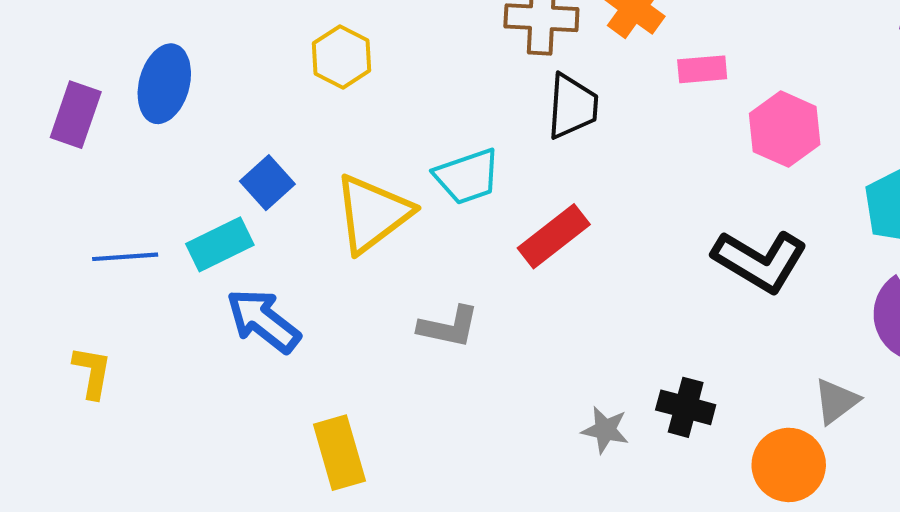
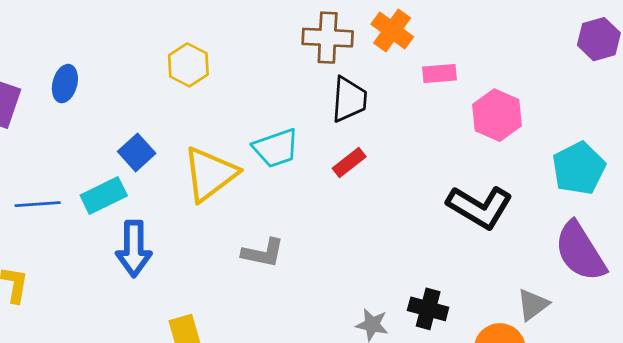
blue ellipse: (164, 84) -> (65, 84), size x0.7
red rectangle: (554, 236) -> (349, 162), moved, size x0.7
blue arrow: (263, 321) -> (134, 249), turned -128

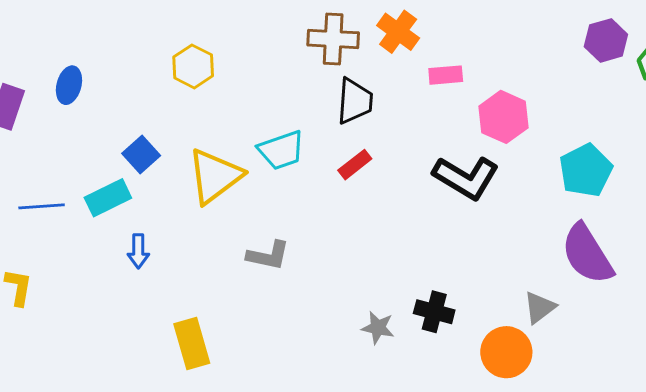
black L-shape: (480, 207) -> (466, 178), moved
blue arrow: (134, 249) -> (138, 251), size x0.6

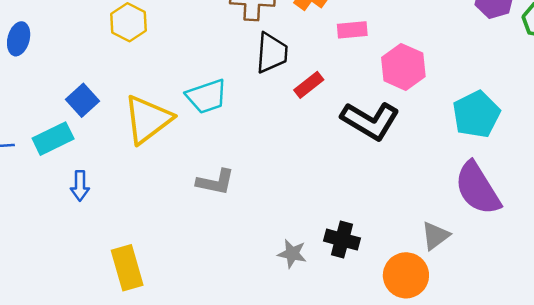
red rectangle: (355, 165) -> (309, 85), moved
gray L-shape: (268, 255) -> (215, 182), moved

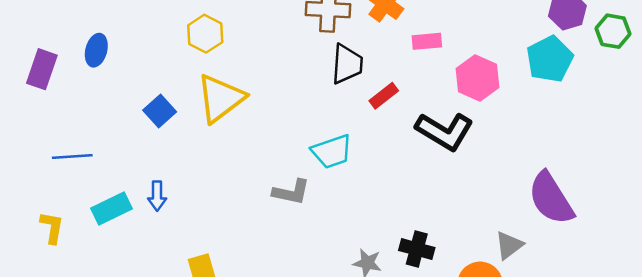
cyan trapezoid: (206, 96) -> (332, 151), moved
cyan pentagon: (476, 114) -> (550, 59), moved
yellow triangle: (148, 119) -> (220, 98), moved
cyan rectangle: (53, 139) -> (111, 208), moved

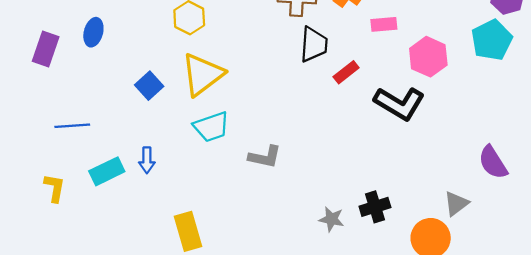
cyan trapezoid: (332, 151) -> (211, 127), moved
purple semicircle: (551, 198) -> (493, 162), size x0.7
black cross: (417, 249) -> (375, 207), turned -32

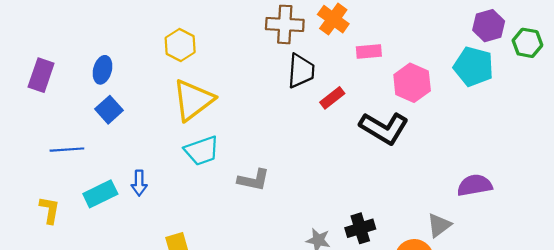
blue ellipse: (93, 32) -> (102, 70), moved
cyan pentagon: (492, 40) -> (474, 67), turned -30
blue square: (149, 86) -> (109, 110), moved
purple semicircle: (493, 162) -> (475, 185), turned 112

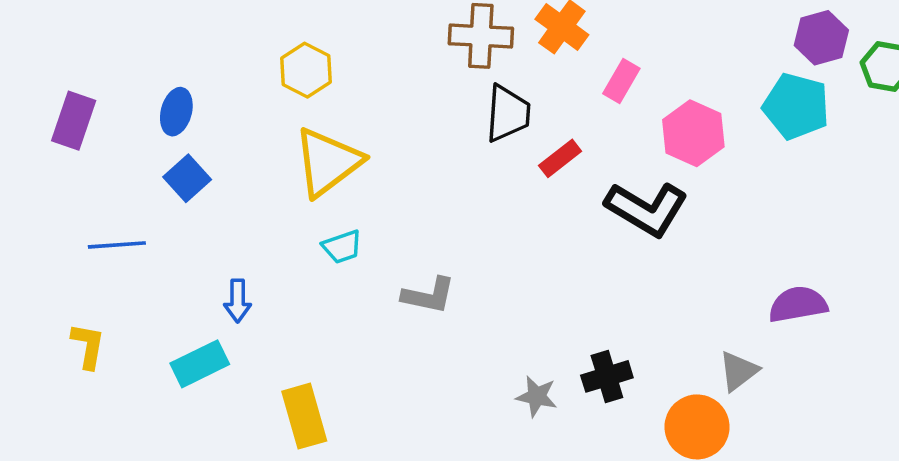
pink rectangle: (369, 51) -> (621, 81), turned -55
cyan trapezoid: (202, 151) -> (342, 247), size x0.7
cyan rectangle: (100, 194) -> (200, 364), moved

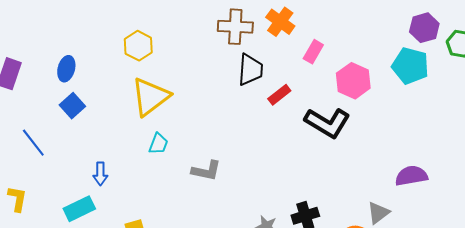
blue line: (117, 245) -> (33, 143), turned 56
cyan trapezoid: (342, 247) -> (158, 144), turned -50

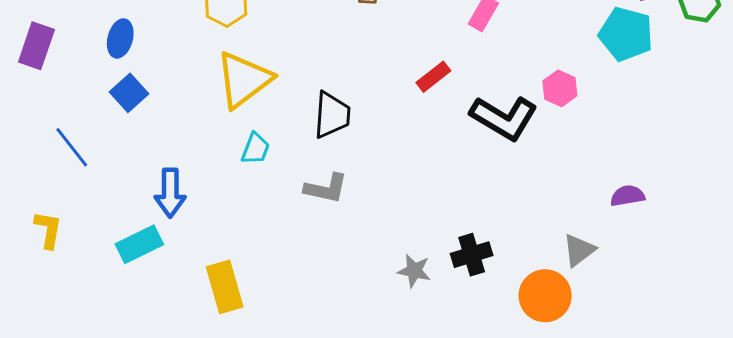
black trapezoid: (250, 70) -> (332, 115), moved
pink hexagon: (353, 81) -> (560, 88), moved, size x0.7
blue arrow: (100, 174) -> (170, 193), size x1.4
purple semicircle: (411, 176) -> (627, 196), size x0.7

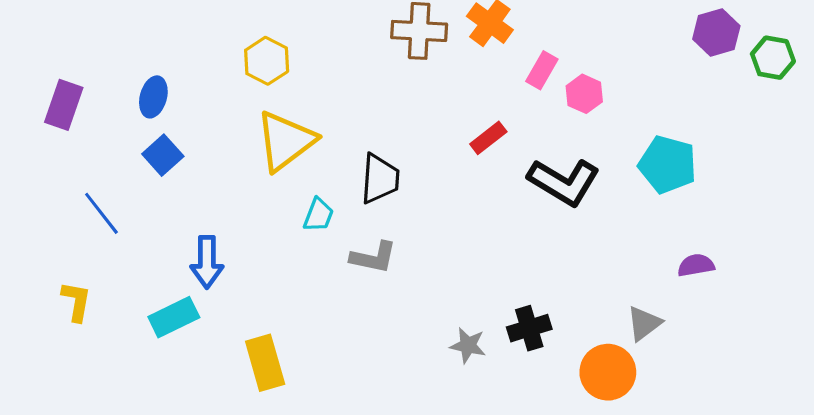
cyan pentagon: (626, 34) -> (668, 165), moved
pink hexagon: (560, 88) -> (584, 94), moved
cyan trapezoid: (255, 149) -> (318, 215), moved

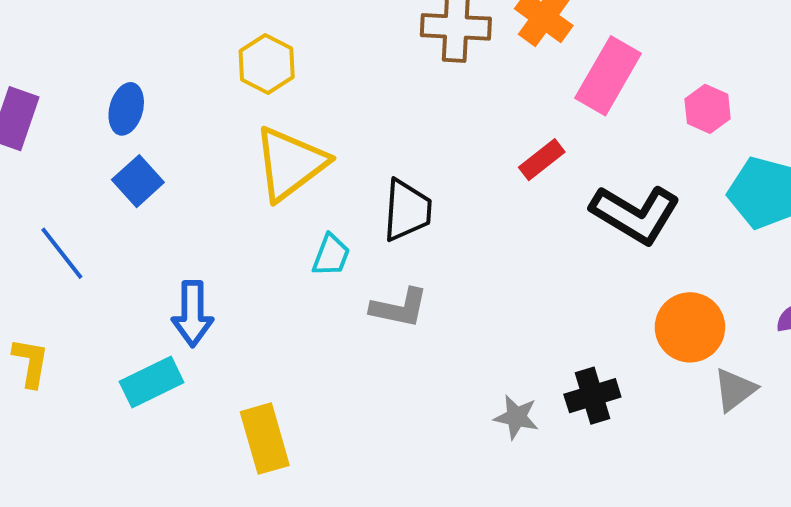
pink rectangle: (542, 70) -> (608, 76), size x1.6
pink hexagon: (584, 94) -> (708, 109), moved
orange circle: (608, 372) -> (690, 327), moved

